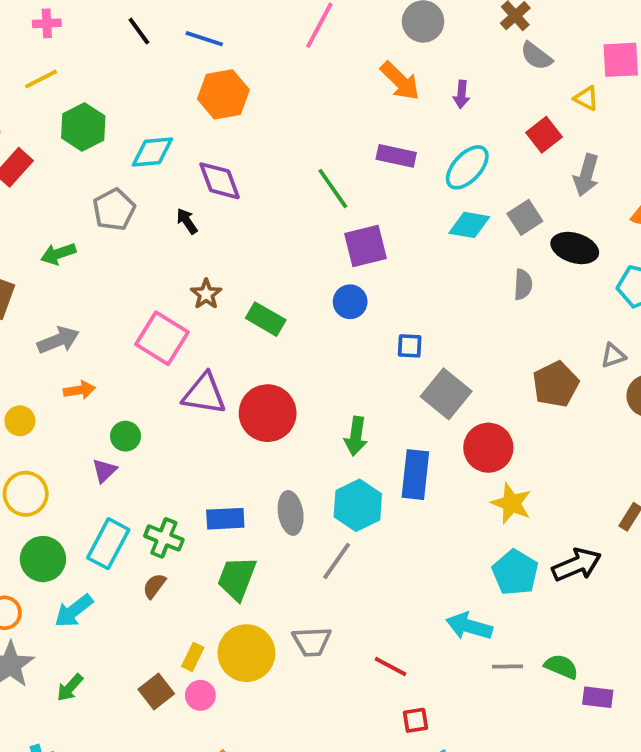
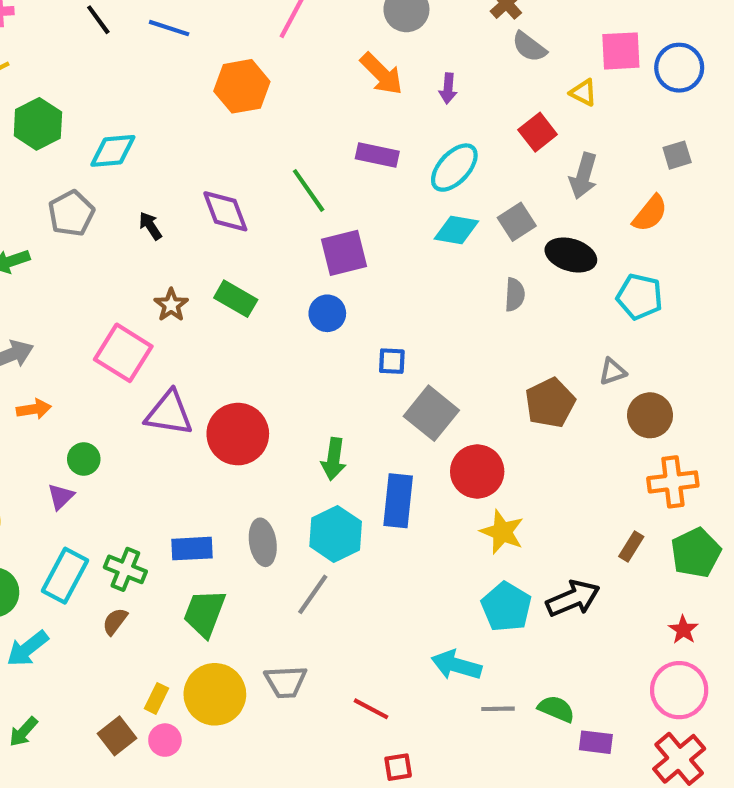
orange hexagon: (223, 94) -> (242, 86), moved
purple diamond: (220, 181) -> (225, 211), moved
green rectangle: (266, 319) -> (236, 299), moved

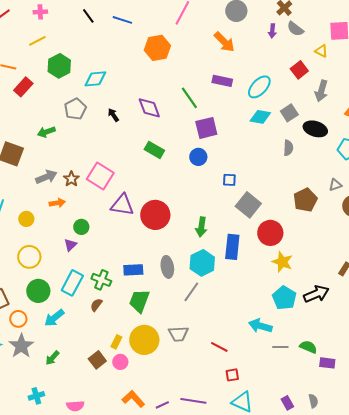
purple arrow: (448, 88) -> (272, 31), moved
brown star: (171, 305) -> (71, 179), moved

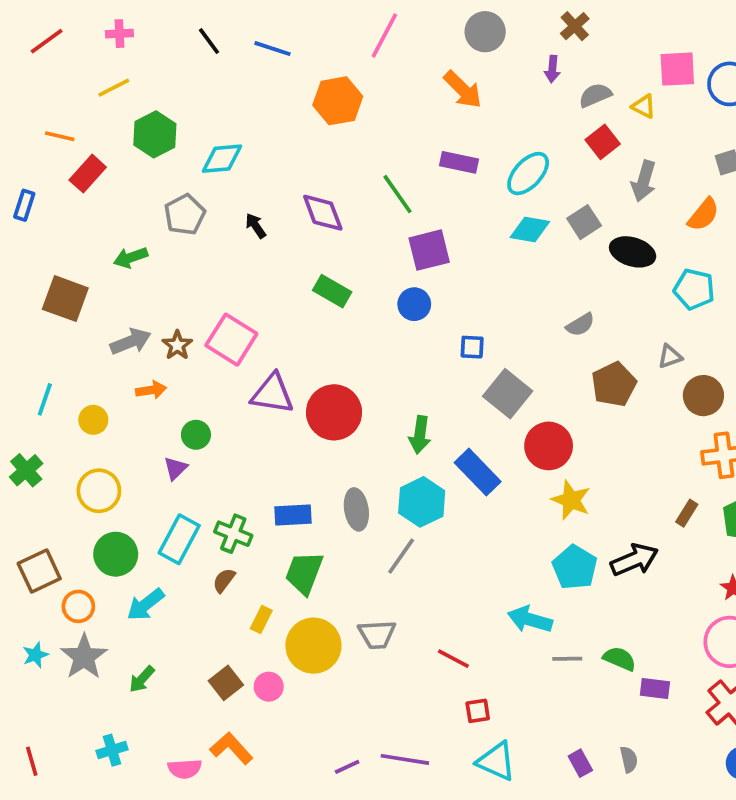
gray semicircle: (295, 29) -> (595, 95), moved, turned 120
gray semicircle: (288, 148) -> (580, 325), moved, turned 56
blue rectangle: (232, 247) -> (478, 472), turned -50
yellow rectangle: (116, 342) -> (261, 619), moved
orange L-shape: (133, 399) -> (231, 748), moved

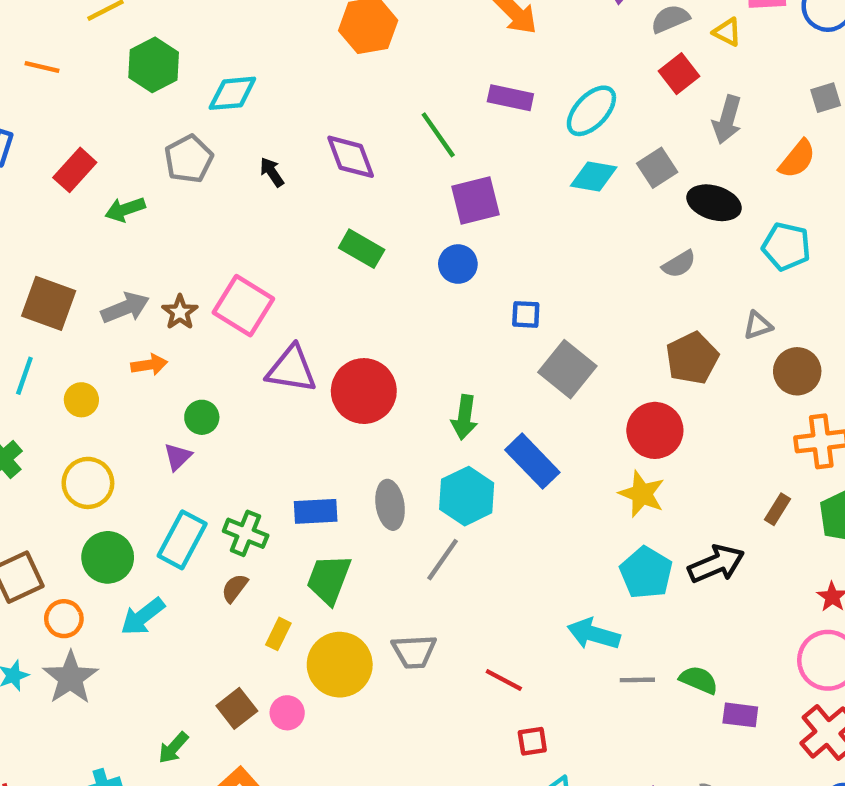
red rectangle: (88, 174) -> (75, 170), moved
brown square: (65, 299) -> (49, 303), moved
gray semicircle: (580, 325) -> (679, 264), moved
red circle: (549, 446) -> (655, 430), moved
green arrow: (142, 679) -> (173, 748), moved

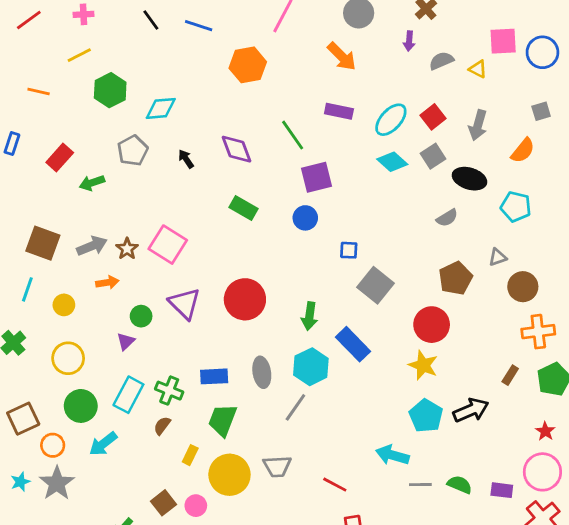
red square: (679, 74) -> (433, 117), moved
cyan diamond: (594, 176) -> (392, 162), turned 32
purple triangle: (292, 369) -> (185, 304), moved, turned 36
purple rectangle: (740, 715) -> (502, 490), moved

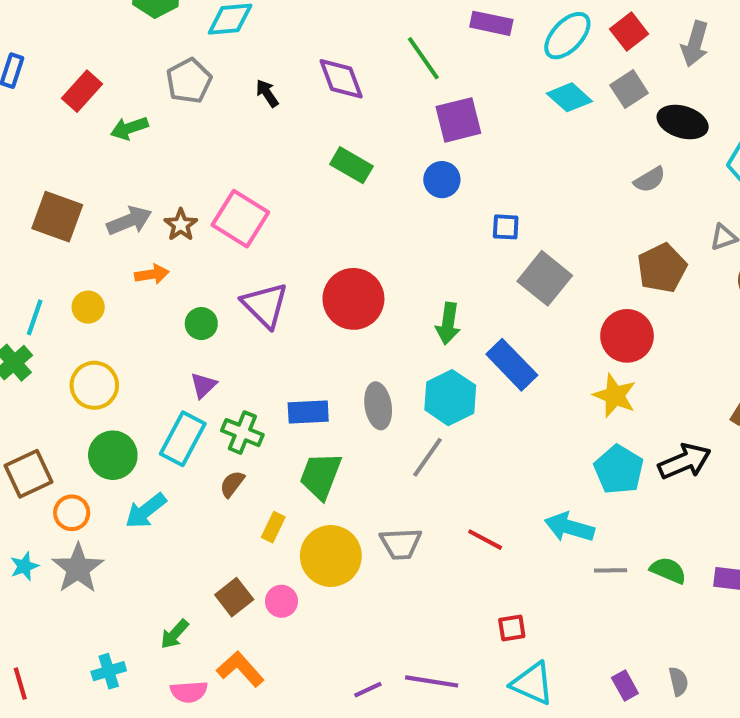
cyan line: (27, 289) -> (35, 317), moved
purple triangle: (126, 341) -> (203, 385), moved
red line: (335, 485) -> (485, 540), moved

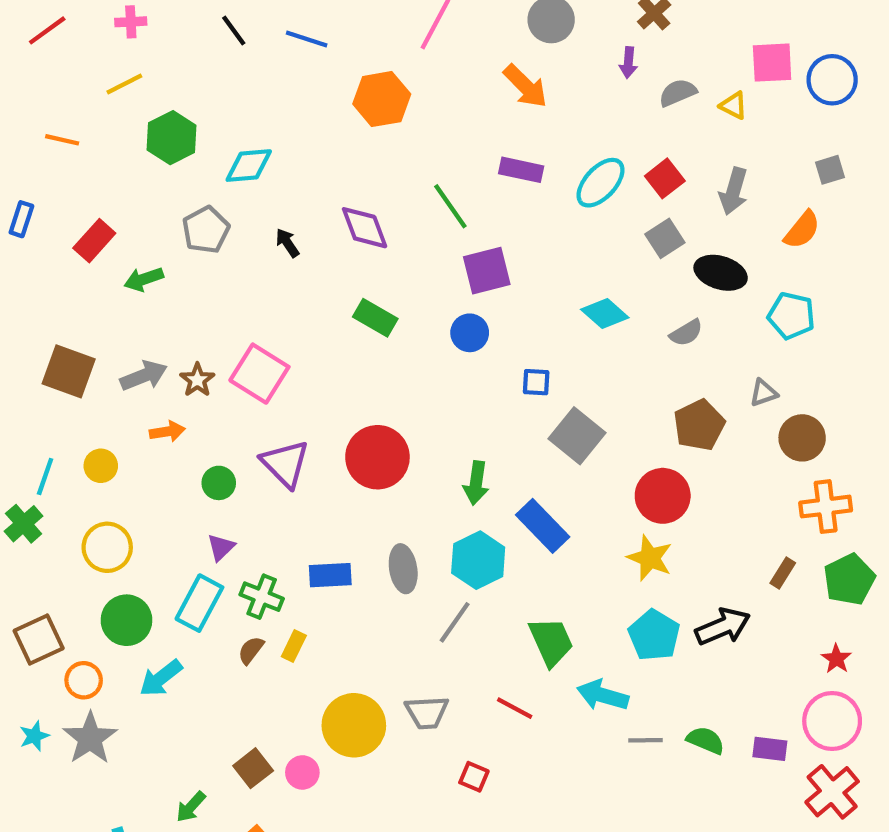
cyan diamond: (569, 97) -> (605, 314), moved
green trapezoid: (321, 476) -> (551, 642), moved, turned 135
yellow rectangle: (273, 527) -> (294, 646), moved
red square: (512, 628) -> (474, 777), moved, turned 32

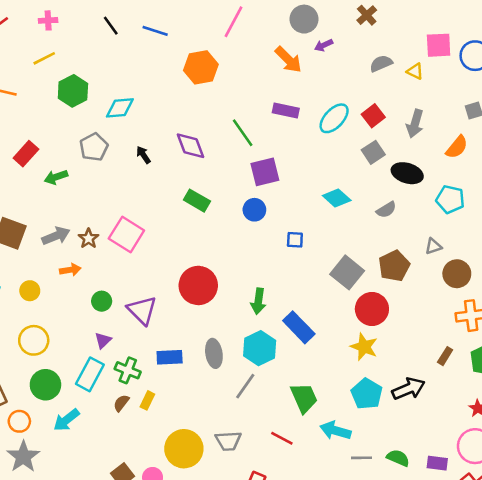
purple arrow: (628, 63) -> (324, 45), moved, turned 60
gray square: (577, 436) -> (347, 272), moved
purple triangle: (285, 464) -> (142, 310), moved

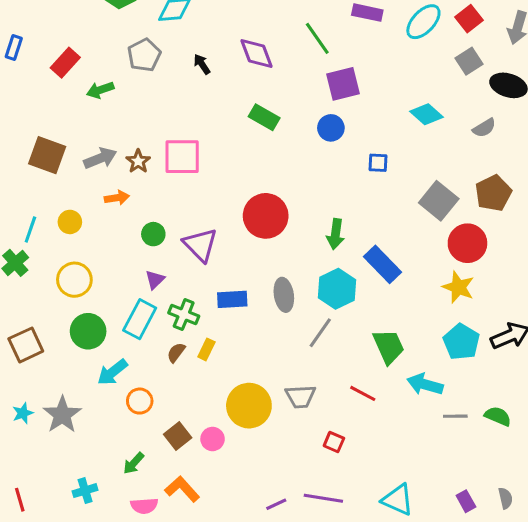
pink square: (126, 235) -> (182, 157), turned -32
orange circle: (19, 421) -> (140, 401), moved

